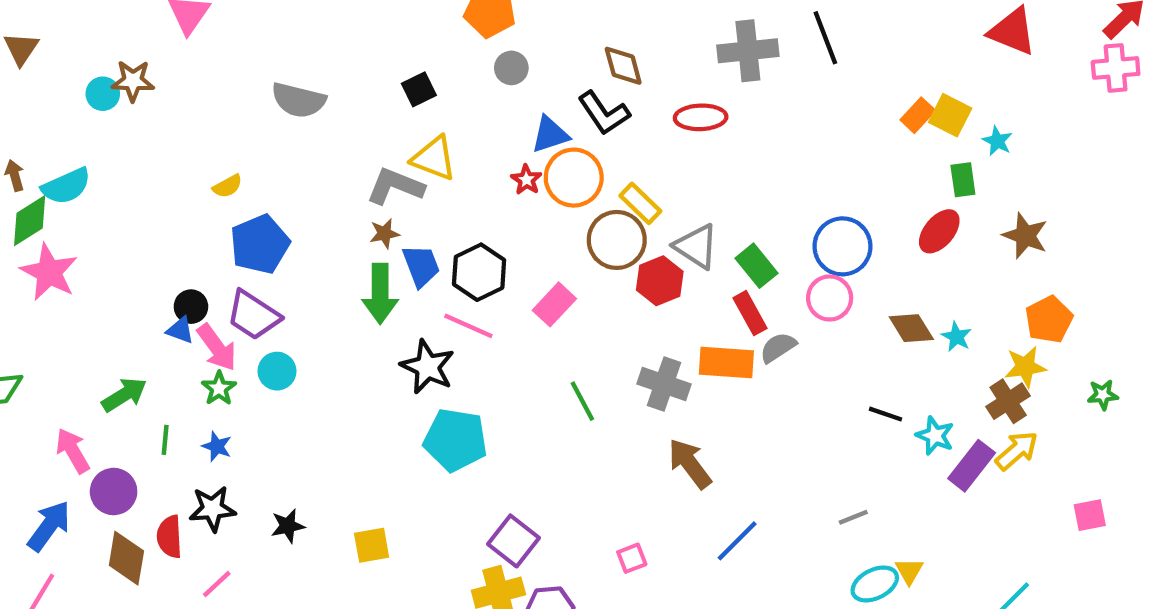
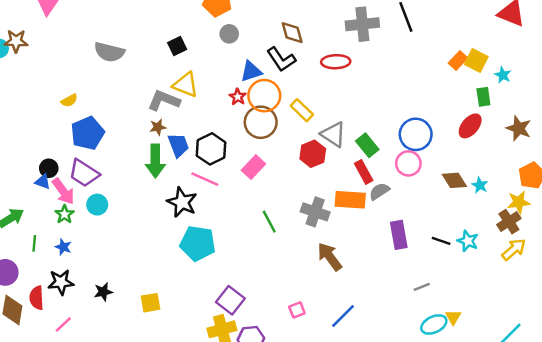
brown circle: (617, 240) -> (261, 122), moved
black line: (886, 414) -> (441, 241), moved
purple rectangle: (972, 466) -> (399, 235), moved, turned -48
blue line: (737, 541) -> (343, 316), moved

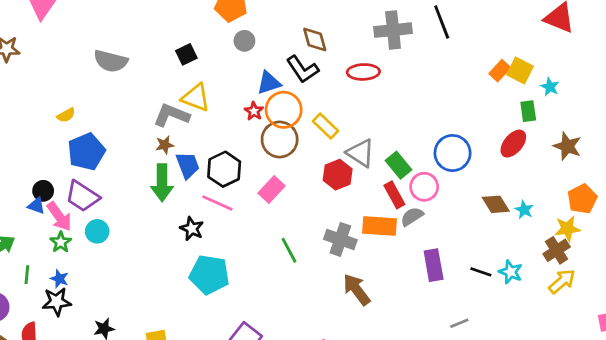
pink circle: (408, 163) -> (424, 187), moved
black star: (182, 202) -> (192, 229), size x0.7
black star: (61, 282) -> (57, 302), moved

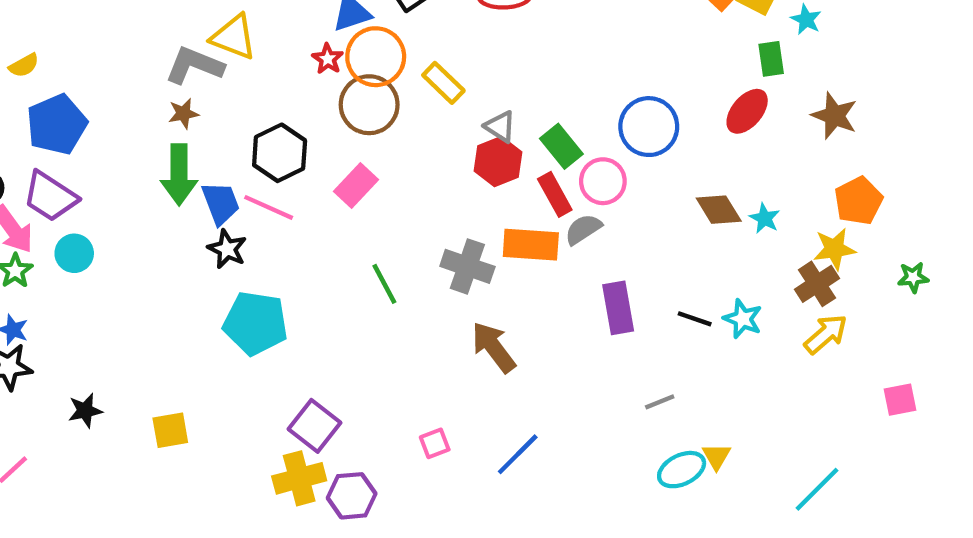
gray triangle: (361, 153) -> (500, 127), size x0.7
blue trapezoid: (188, 165) -> (221, 203), moved
red hexagon: (338, 175) -> (498, 162), moved

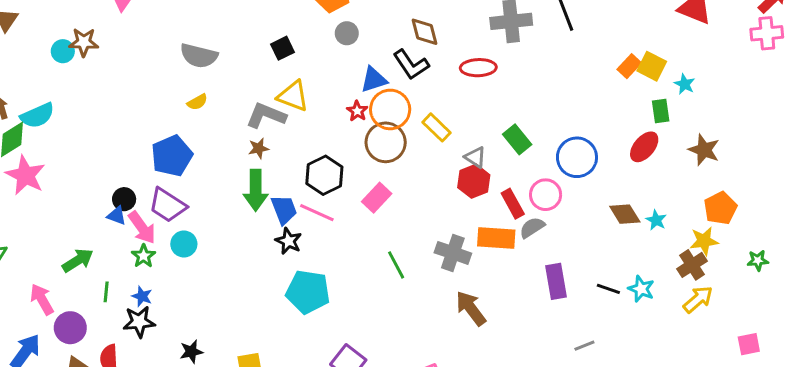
yellow semicircle: (24, 65) -> (197, 102), moved
green rectangle: (561, 146) -> (517, 139), moved

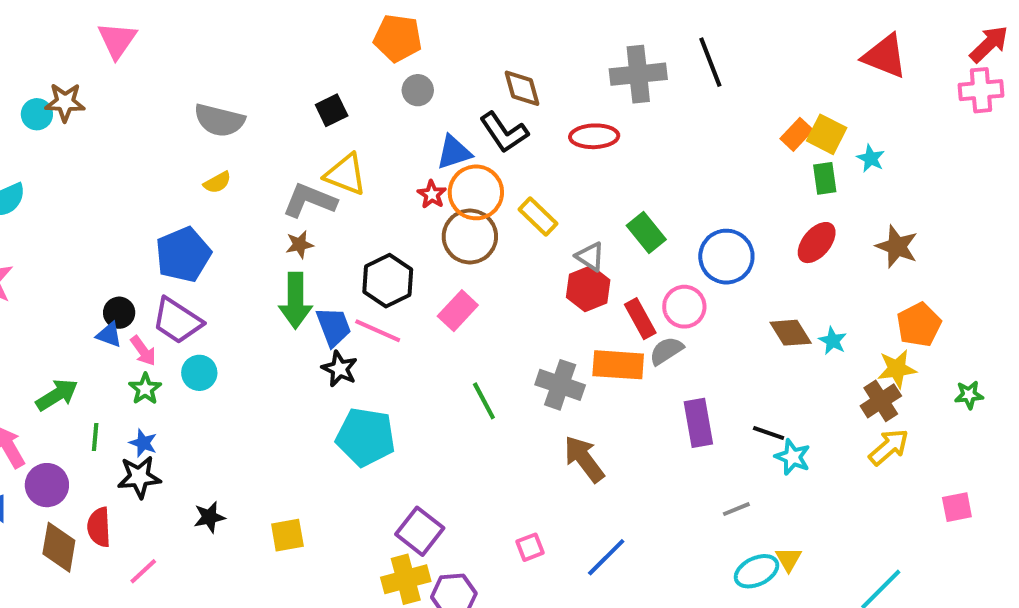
green rectangle: (661, 111) -> (825, 178), moved
pink arrow: (142, 228) -> (143, 351), size x0.7
cyan star: (641, 289) -> (793, 457), moved

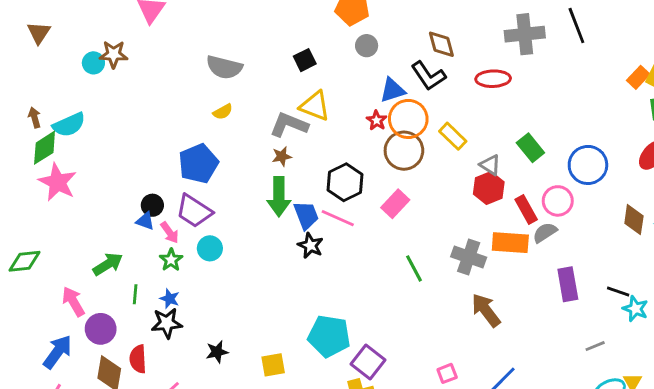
brown diamond: (791, 333) -> (634, 220), turned 40
cyan pentagon: (366, 437) -> (329, 336), moved

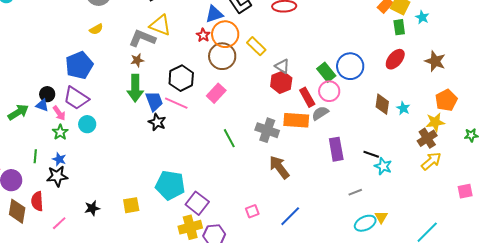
green rectangle: (530, 148) -> (326, 72), moved
green arrow: (108, 264) -> (18, 112), moved
black star: (217, 352) -> (92, 208), moved

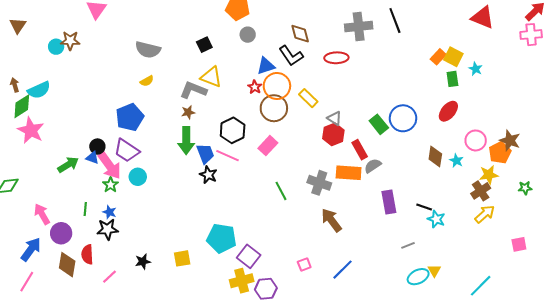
brown star: (435, 61) -> (510, 140), moved
pink circle: (329, 91) -> (476, 140), moved
pink arrow: (59, 113) -> (110, 166), size x1.8

